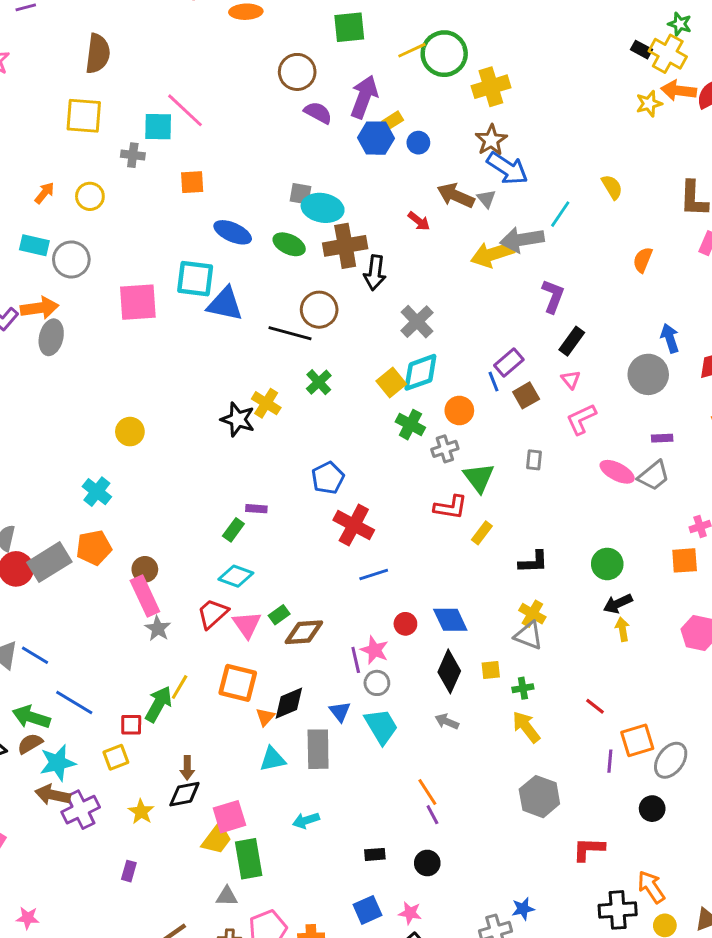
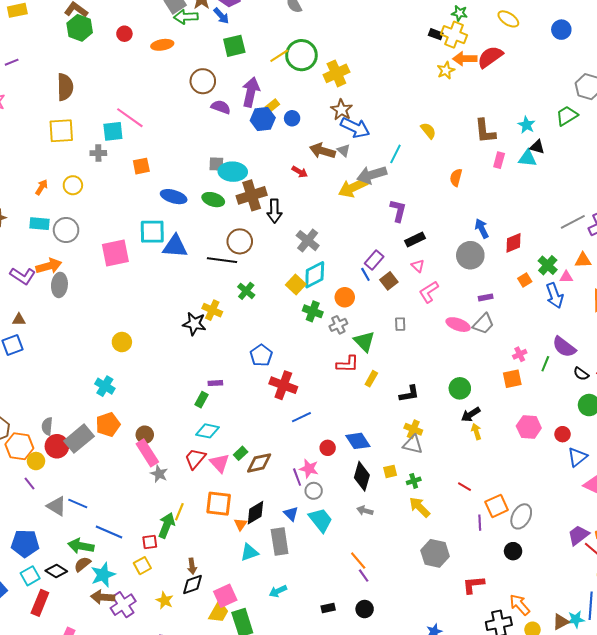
black rectangle: (572, 341) -> (415, 240), turned 36

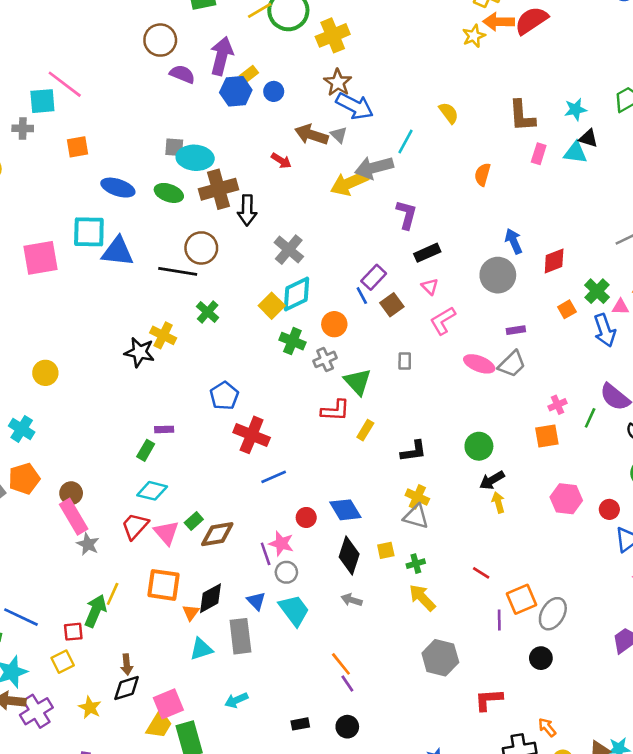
cyan star: (526, 125) -> (575, 109), turned 30
orange arrow: (520, 605) -> (547, 727), size x0.7

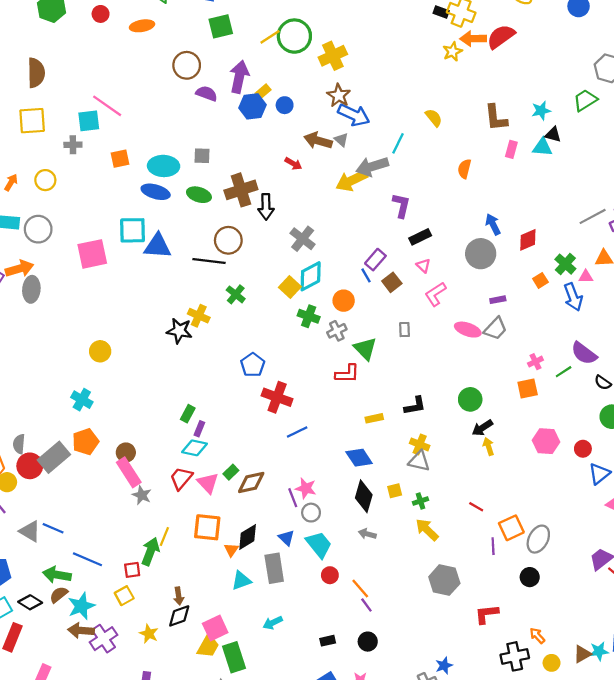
cyan ellipse: (195, 158) -> (164, 166), moved
green line: (590, 418) -> (564, 372), turned 35
purple rectangle: (164, 429) -> (199, 429), moved, turned -64
yellow rectangle: (365, 430) -> (374, 418), moved, turned 49
red circle: (306, 517) -> (330, 575), moved

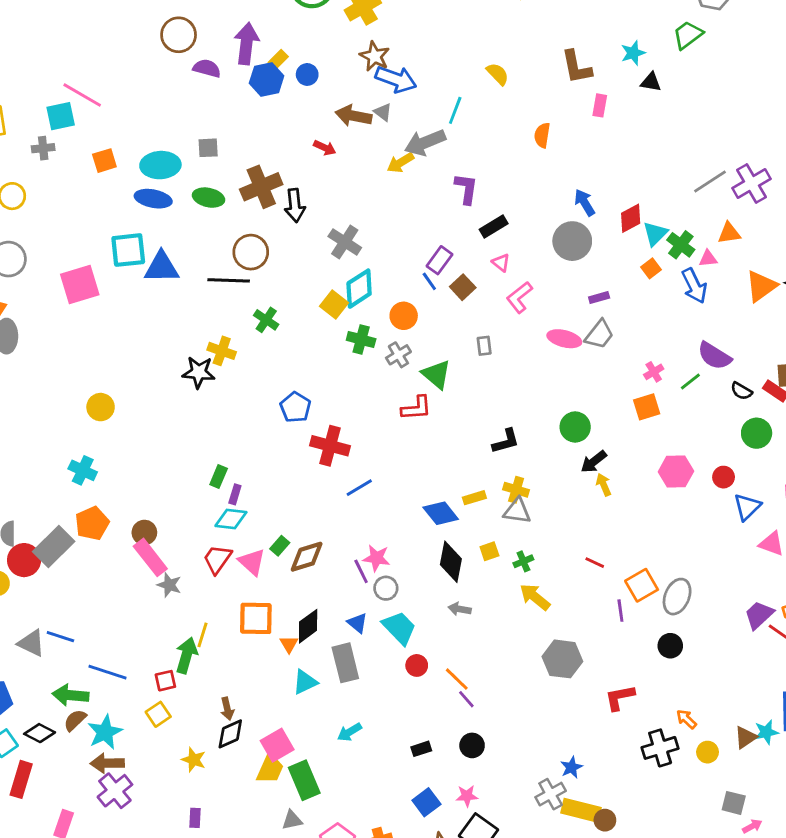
cyan triangle: (542, 147) -> (655, 234), moved, turned -45
yellow arrow: (352, 180) -> (400, 163), size x0.7
yellow rectangle: (374, 418) -> (474, 498), moved
purple cross: (103, 639) -> (115, 791), moved

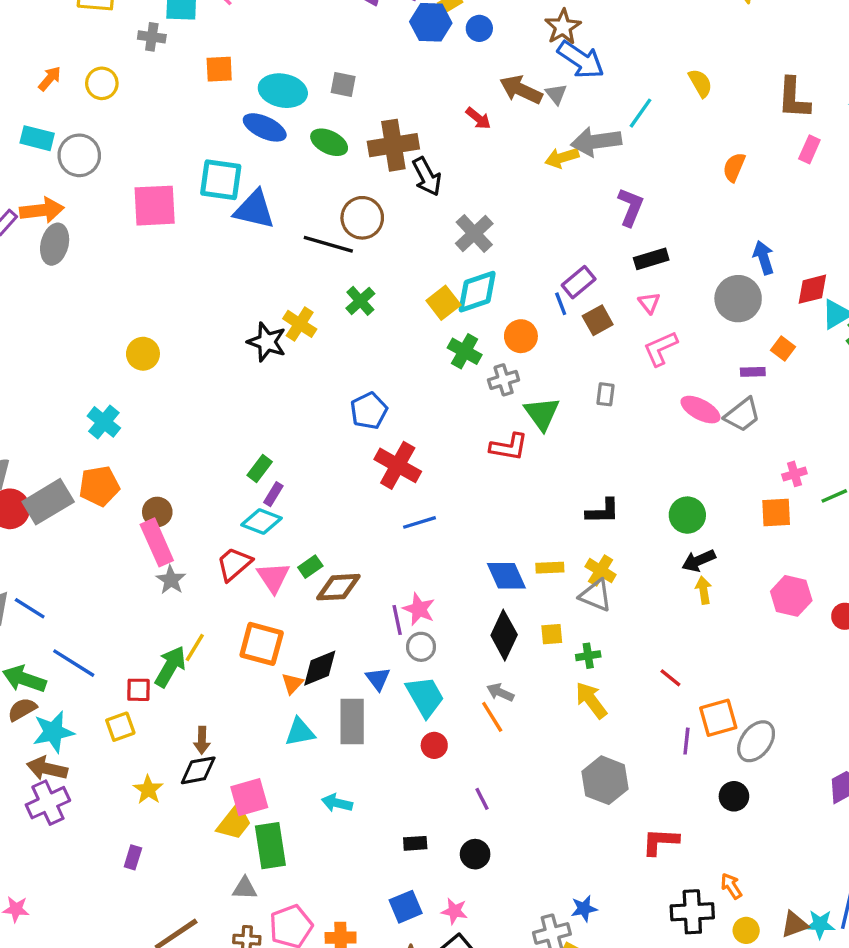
black arrow: (295, 205) -> (427, 177), turned -36
orange square: (651, 268) -> (783, 348), moved, turned -30
orange line: (457, 679) -> (492, 717), moved
cyan arrow: (350, 732) -> (337, 803), turned 30

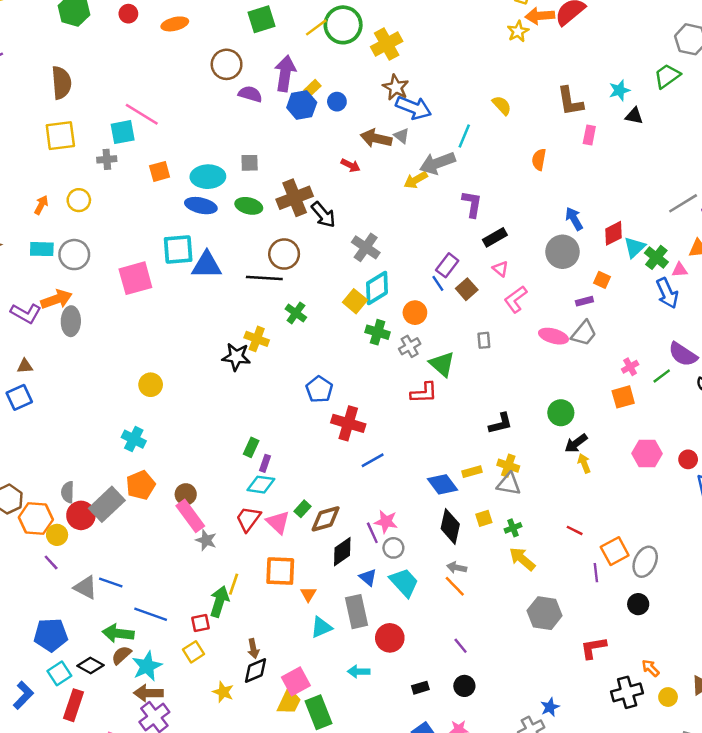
black diamond: (320, 668) -> (342, 552), moved
red circle: (434, 745) -> (390, 638), moved, size x1.5

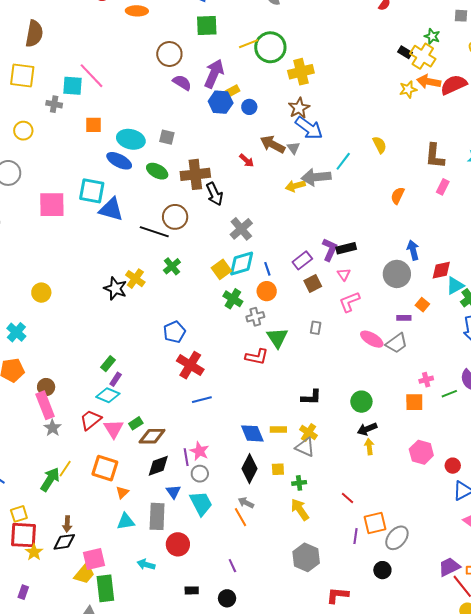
purple L-shape: (472, 204) -> (330, 250), moved
blue line: (438, 283) -> (267, 269), moved
red square: (201, 623) -> (24, 535), moved, size x1.8

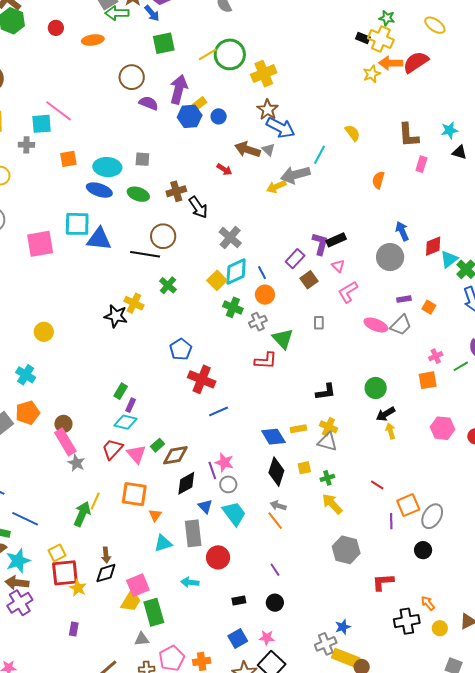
brown cross: (195, 174) -> (176, 191), size x0.7
orange square: (422, 305) -> (429, 307), moved

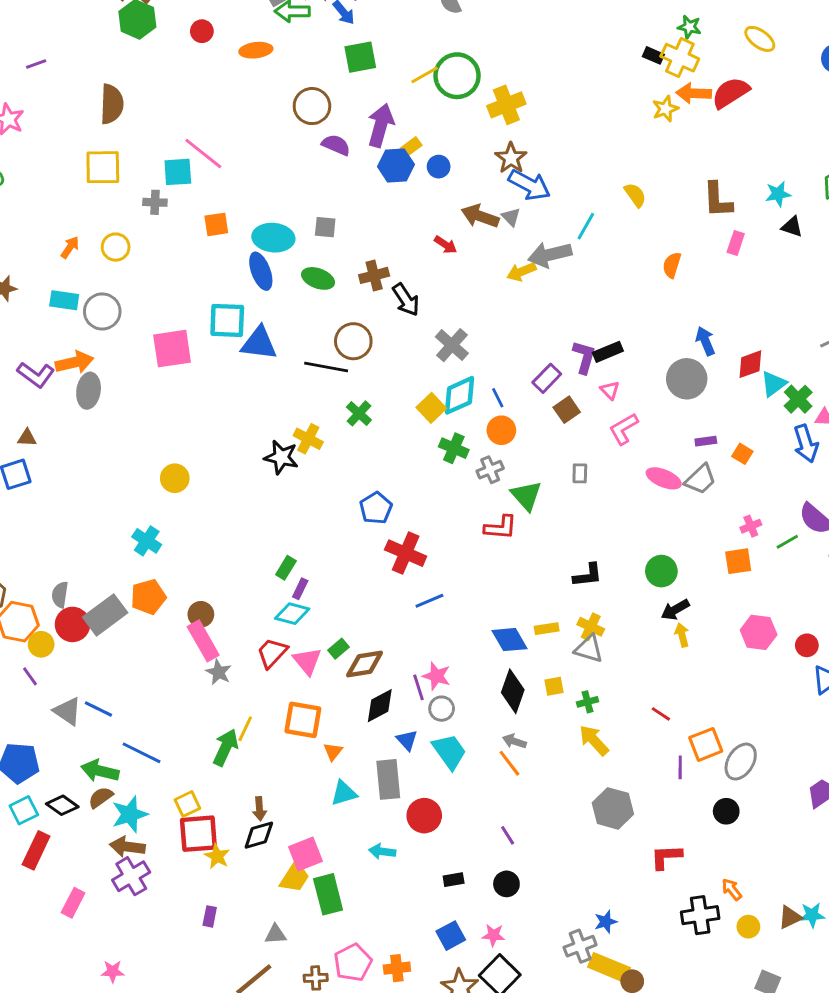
blue ellipse: (99, 190) -> (261, 271), turned 50
gray triangle: (142, 639) -> (276, 934), moved

